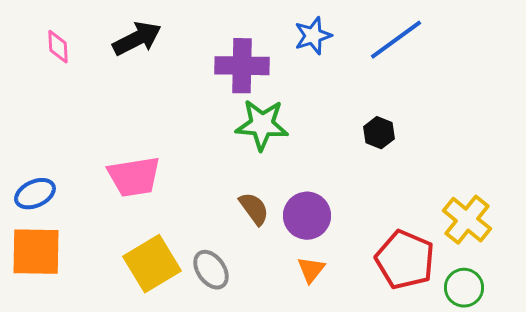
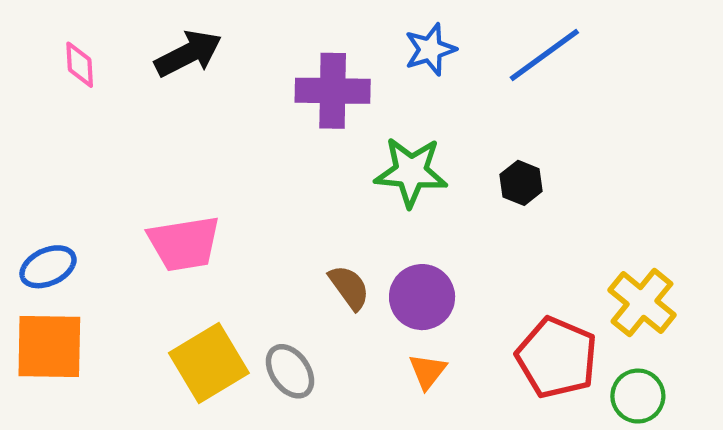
green star: (262, 125) -> (411, 172), moved

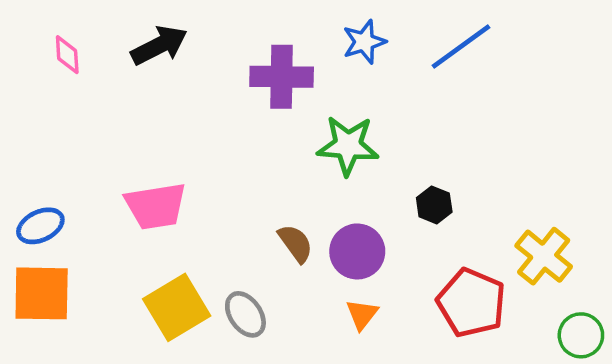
black hexagon: (521, 183) -> (434, 205), moved
green circle: (638, 396) -> (581, 335), moved

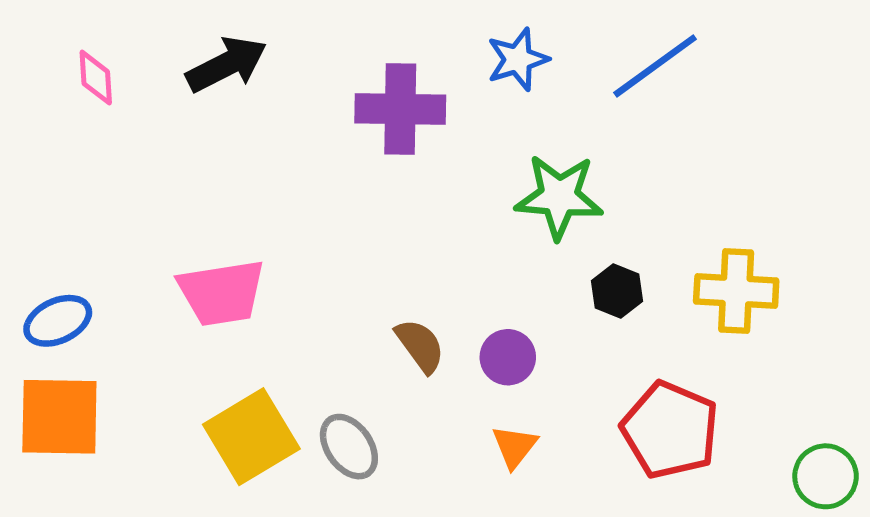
green star: (348, 145) -> (559, 197), moved
purple circle: (357, 251) -> (508, 357), size x0.7
yellow cross: (544, 256) -> (736, 291), moved, turned -36

